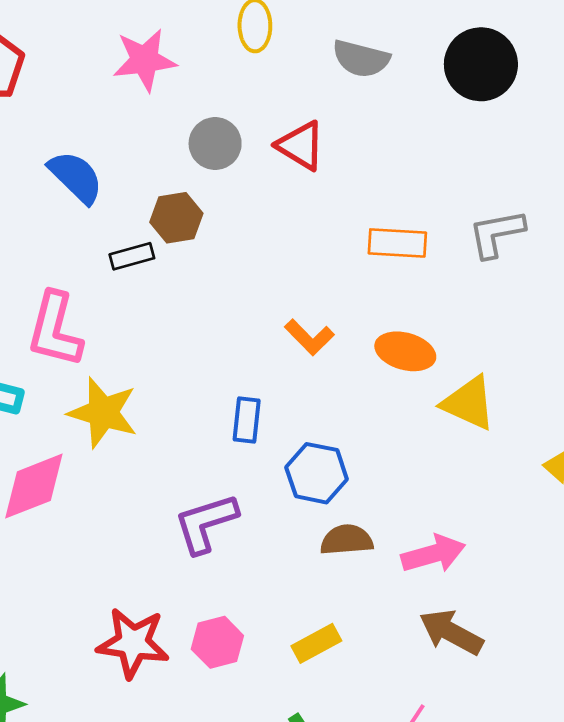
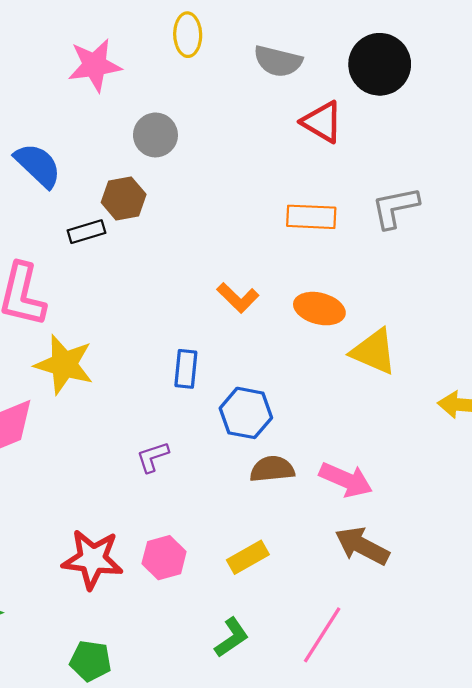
red triangle: (301, 146) -> (322, 122), moved
purple L-shape: (206, 523) -> (153, 457), size x0.6
pink arrow: (433, 554) -> (346, 480), turned 40

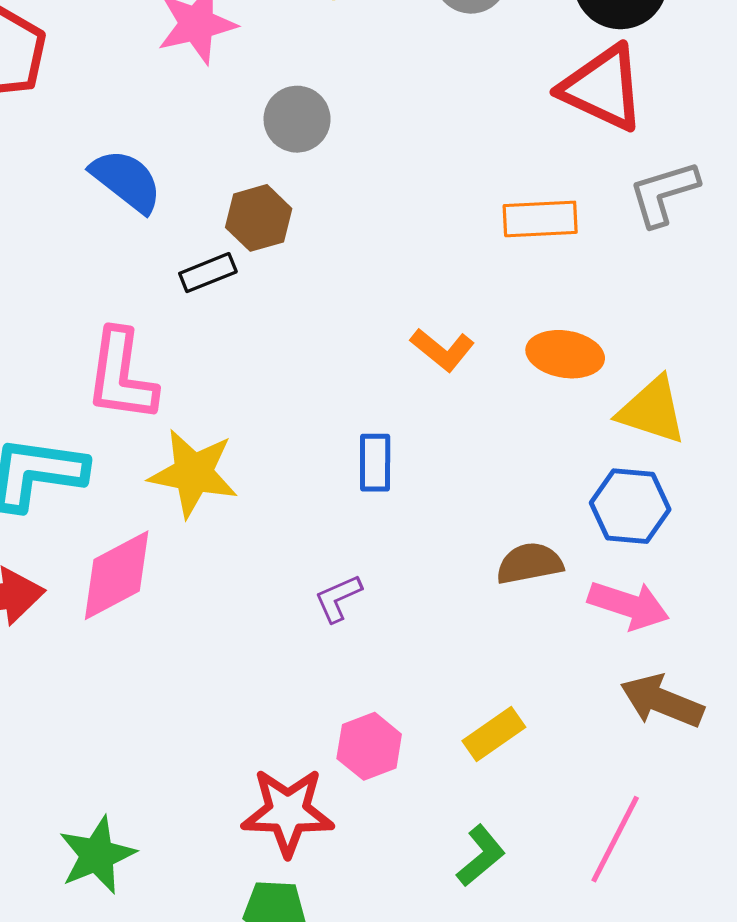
red triangle: (322, 122) -> (603, 88), moved, size x1.4
blue hexagon: (246, 413) -> (630, 506), moved
brown semicircle: (272, 469) -> (529, 563), moved
red star: (93, 559) -> (288, 812), moved

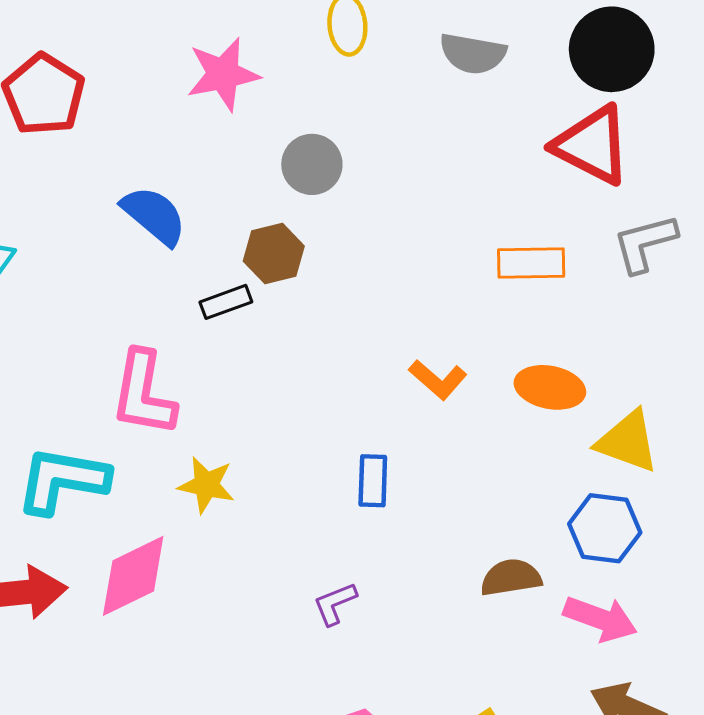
yellow star: (193, 473) -> (206, 485), size x0.7

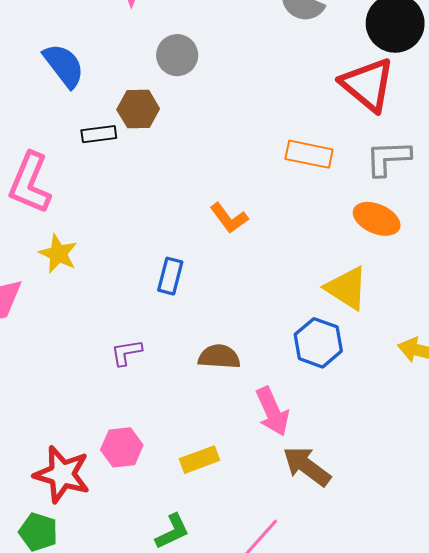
orange ellipse: (550, 387) -> (377, 219), moved
brown semicircle: (511, 578) -> (219, 357), moved
pink arrow: (600, 619) -> (272, 411), moved, turned 33

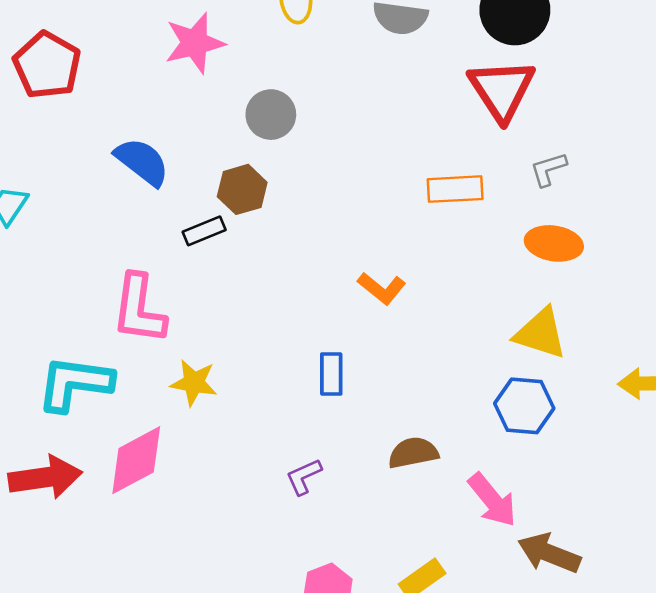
red triangle: (368, 85) -> (502, 90), turned 32
gray L-shape: (388, 158) -> (548, 169), size x0.7

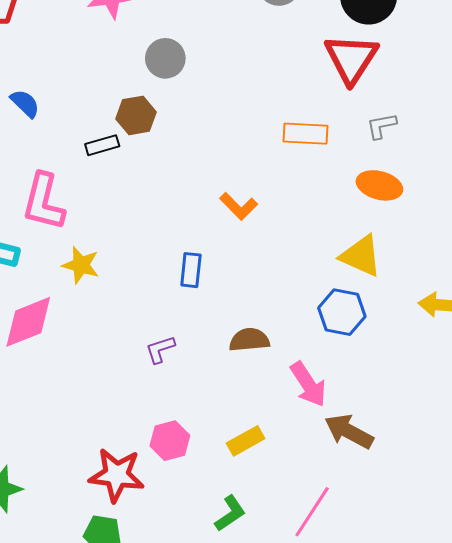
blue semicircle: (142, 162) -> (25, 103), moved, size x0.7

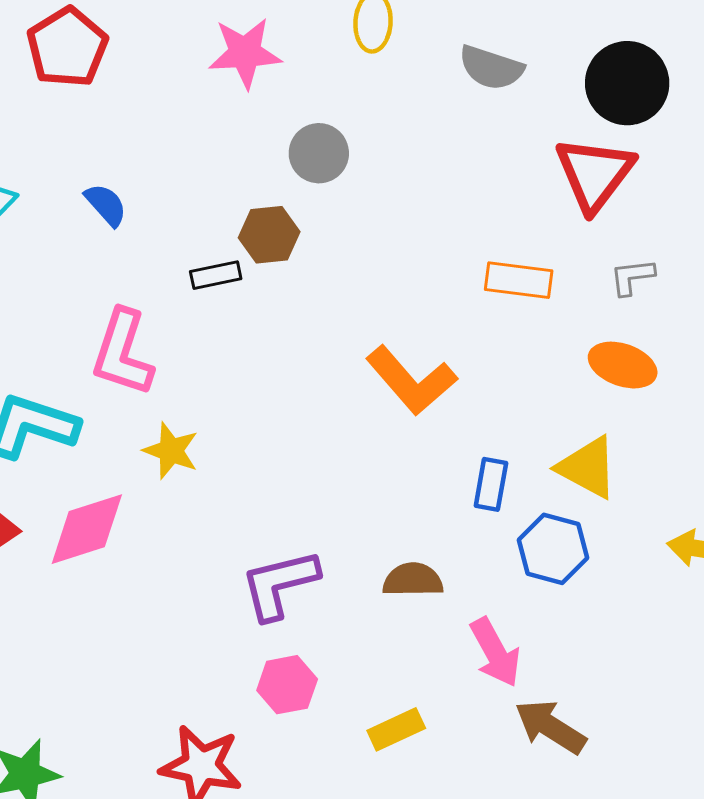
orange L-shape: (239, 206) -> (411, 381), size x1.6
blue rectangle: (191, 270) -> (491, 484), moved
purple L-shape: (160, 349) -> (280, 584), size x1.8
pink hexagon: (170, 441) -> (287, 685), moved

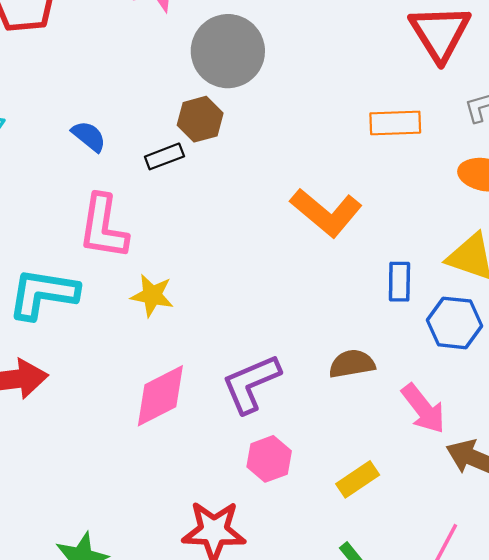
gray circle: (319, 153) -> (228, 51), size x1.6
blue semicircle: (106, 205) -> (89, 136), moved
pink diamond: (87, 529) -> (160, 396), moved

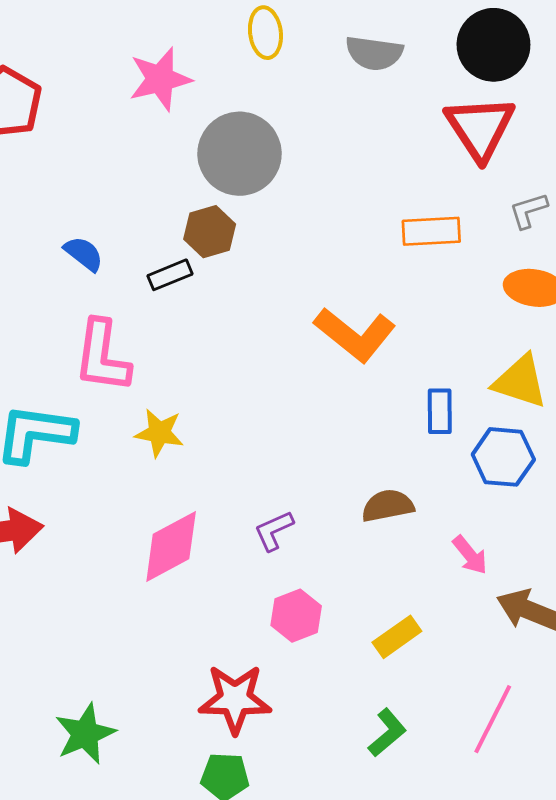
purple L-shape: (251, 384) -> (274, 531), size x0.6
pink arrow: (423, 409) -> (470, 555), size x0.7

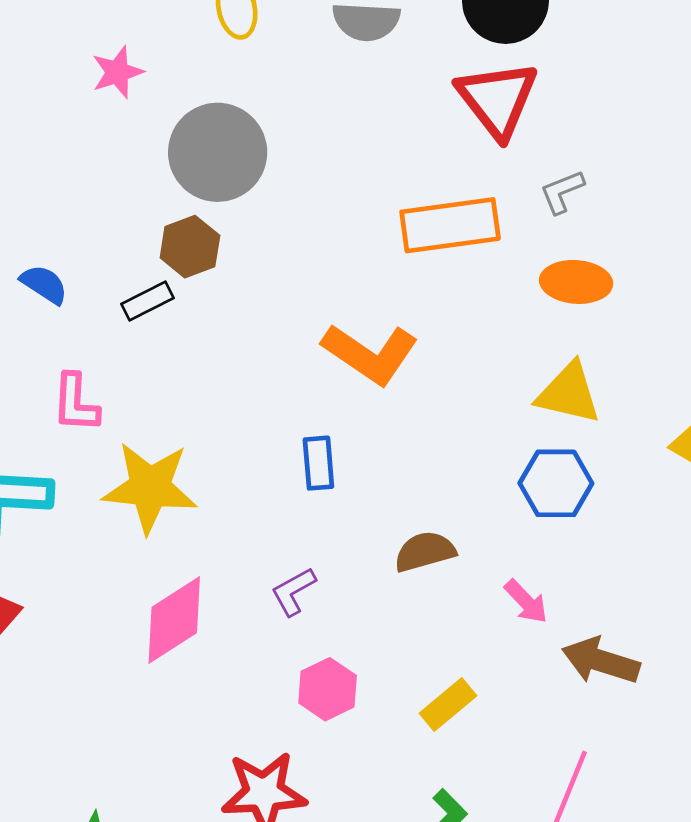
pink star: (160, 79) -> (117, 72), size x0.7
orange rectangle: (431, 231) -> (450, 225), size x1.4
pink L-shape: (102, 356) -> (76, 403), size x0.7
blue rectangle: (440, 411) -> (318, 463), moved
yellow star: (159, 433) -> (150, 487), size x1.6

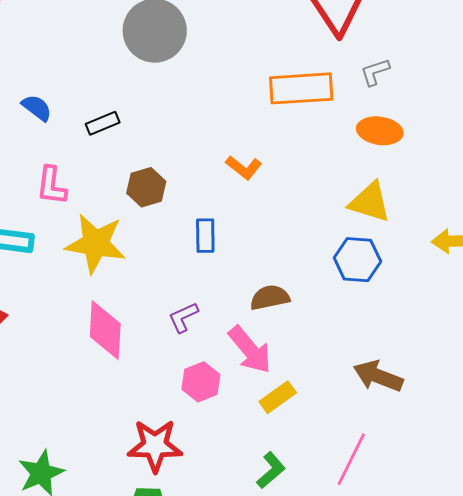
brown hexagon: (190, 247) -> (146, 187), moved
orange L-shape: (370, 354) -> (244, 167), size x0.6
pink arrow: (526, 602) -> (250, 350), moved, size x1.6
pink diamond: (174, 620) -> (105, 330), turned -58

